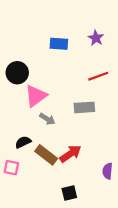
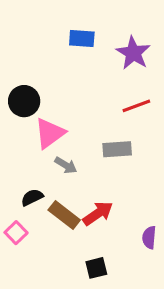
purple star: (96, 38) -> (133, 53), size x1.5
blue rectangle: (59, 44) -> (82, 39), moved
pink square: (11, 168) -> (16, 233), turned 35

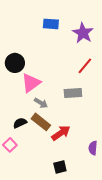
red line: (136, 106) -> (85, 66), turned -30
brown rectangle: (64, 215) -> (41, 122), moved

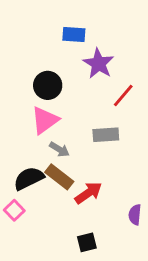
purple star: (83, 33) -> (99, 64), moved
black circle: (15, 63) -> (48, 85), moved
black semicircle: (20, 123) -> (29, 178), size x1.5

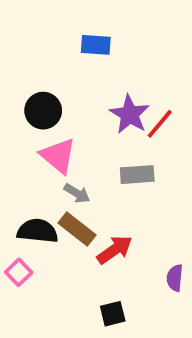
purple star: (99, 64) -> (130, 114), moved
black circle: (48, 85) -> (43, 111), moved
pink triangle: (45, 120) -> (58, 156), turned -44
black semicircle: (29, 178) -> (38, 231), turned 32

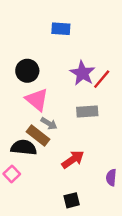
brown rectangle: (77, 229) -> (38, 136), moved

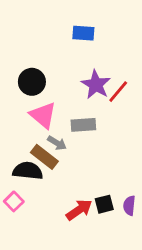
blue rectangle: (61, 29) -> (83, 33), moved
gray rectangle: (87, 112) -> (83, 125), moved
red arrow: (73, 160) -> (79, 210), moved
black square: (72, 200) -> (104, 204), moved

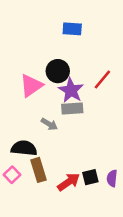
black circle: (32, 82) -> (58, 71), moved
purple star: (96, 85) -> (71, 90), moved
pink triangle: (43, 115) -> (31, 86), moved, turned 45
brown rectangle: (44, 157) -> (38, 170), moved, turned 35

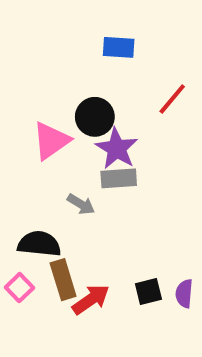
red line: (102, 79) -> (172, 99), moved
red arrow: (69, 182) -> (91, 299), moved

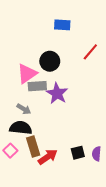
purple star: (117, 149) -> (57, 93), moved
gray rectangle: (119, 178) -> (37, 86), moved
gray arrow: (81, 204) -> (24, 109), moved

